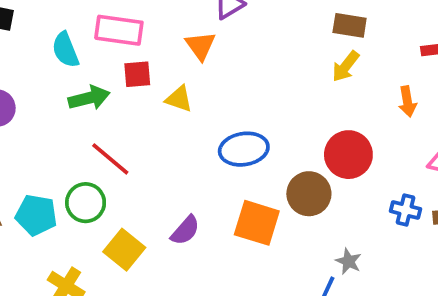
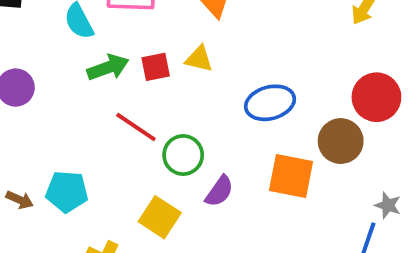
red square: (137, 74) -> (156, 67), moved
green circle: (86, 203) -> (183, 155), moved

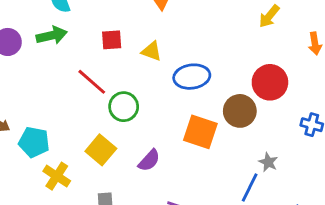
yellow triangle: (199, 59) -> (152, 51), moved
green arrow: (108, 67) -> (52, 35), moved
purple semicircle: (219, 191) -> (149, 160), moved
cyan pentagon: (67, 192) -> (34, 142), moved

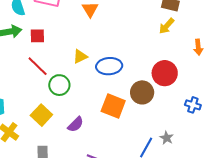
red square: (112, 40) -> (37, 36), moved
yellow triangle: (152, 51) -> (80, 56), moved, turned -49
gray star: (268, 162) -> (167, 138), moved

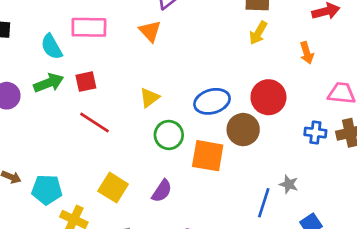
blue ellipse: (109, 66) -> (212, 101), moved
green circle: (59, 85) -> (169, 135), moved

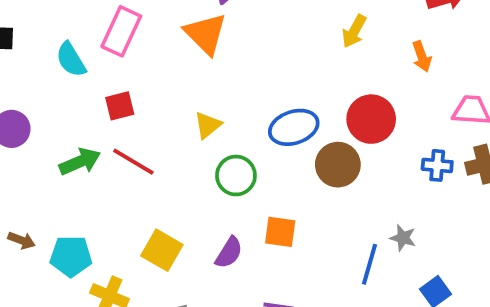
pink rectangle: (89, 27) -> (121, 31), turned -64
orange triangle: (150, 31) -> (206, 34), size x1.4
green arrow: (49, 83) -> (80, 162), moved
orange square: (208, 156) -> (280, 232), moved, size x0.7

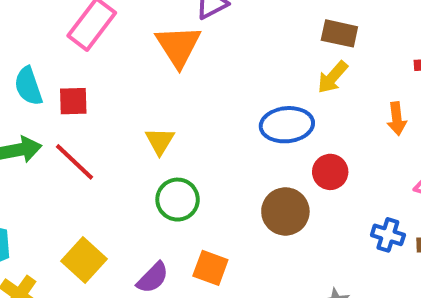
cyan semicircle: (71, 60) -> (28, 86), moved
red circle: (371, 119) -> (330, 172), size x0.7
yellow triangle: (208, 125) -> (160, 141), turned -32
blue ellipse: (294, 127) -> (287, 125), moved

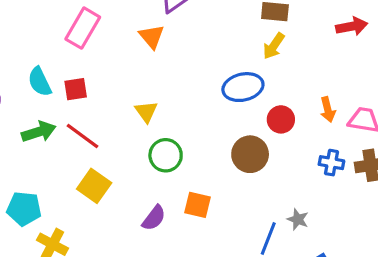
orange triangle: (178, 46) -> (152, 37), size x0.7
orange arrow: (397, 119) -> (328, 109), moved
yellow square: (84, 260) -> (94, 186), moved

